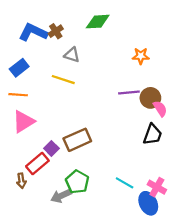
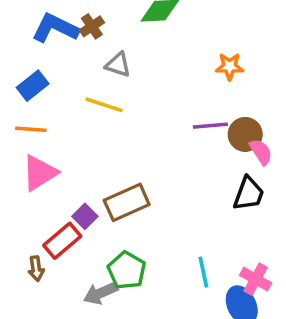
cyan line: (125, 183) -> (203, 272), turned 48

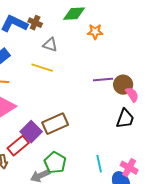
brown cross: (92, 26) -> (35, 23), turned -32
orange star: (230, 66) -> (95, 32), moved
purple square: (85, 216) -> (31, 132), size x1.5

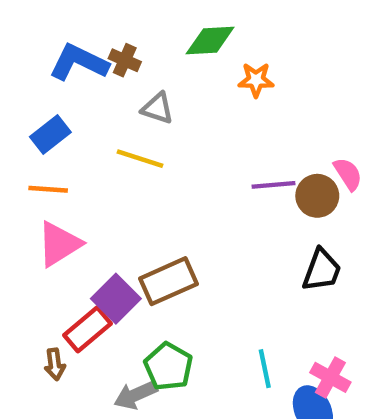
pink semicircle: (132, 95) -> (348, 174), moved

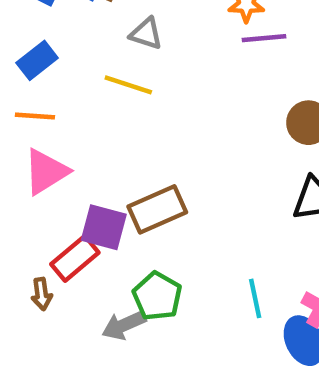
purple line: (274, 185) -> (264, 38), moved
purple square: (116, 299) -> (104, 227), turned -30

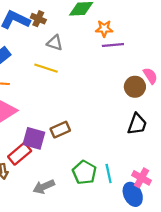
brown rectangle: (157, 209) -> (60, 130), size x0.7
green pentagon: (157, 296) -> (84, 172), moved

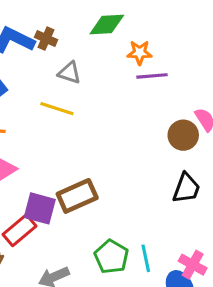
brown rectangle: (60, 130) -> (77, 196), size x1.4

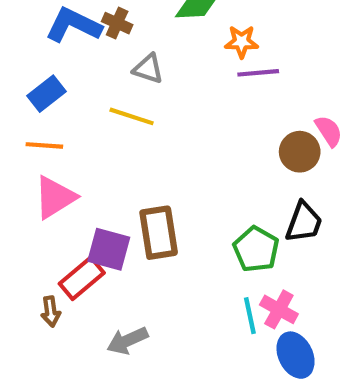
brown rectangle: (77, 196) -> (159, 233), turned -75
green pentagon: (112, 257) -> (256, 249), moved
pink cross: (193, 265) -> (279, 309), moved

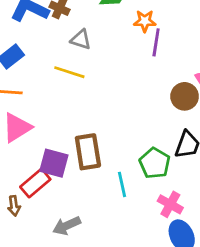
purple line: (258, 73) -> (156, 42), turned -76
cyan line: (250, 316) -> (122, 184), moved

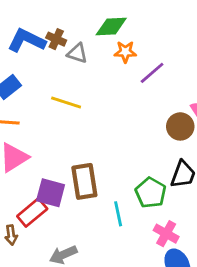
orange star: (145, 21) -> (125, 52), moved
gray triangle: (81, 40) -> (77, 53), moved
purple line: (156, 42) -> (152, 73), turned 40

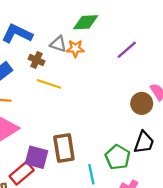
brown cross: (56, 39) -> (36, 60), moved
orange star: (125, 52) -> (75, 49), moved
purple line: (152, 73) -> (127, 50), moved

